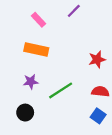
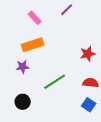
orange rectangle: (36, 50) -> (33, 45), turned -30
purple star: (31, 82) -> (23, 67), moved

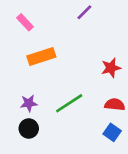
pink rectangle: (35, 18) -> (25, 22), moved
purple star: (23, 67) -> (29, 103), moved

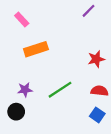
purple line: (84, 12) -> (89, 11), moved
black circle: (29, 129) -> (16, 112), moved

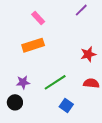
pink rectangle: (22, 20) -> (38, 18), moved
blue square: (97, 115) -> (66, 105), moved

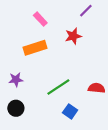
red star: (88, 54) -> (73, 36), moved
purple star: (23, 82) -> (16, 80), moved

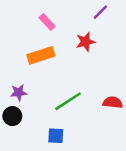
black circle: (16, 108) -> (12, 116), moved
blue square: (70, 111) -> (56, 136), moved, turned -32

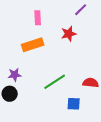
pink rectangle: (47, 22) -> (38, 18), turned 40
blue square: (56, 136) -> (74, 104), moved

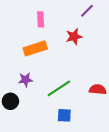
purple star: (15, 75) -> (26, 80), moved
blue square: (74, 104) -> (64, 115), moved

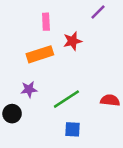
red star: (74, 37) -> (73, 41), moved

